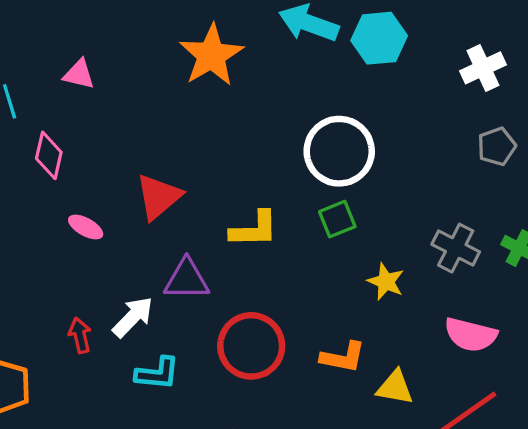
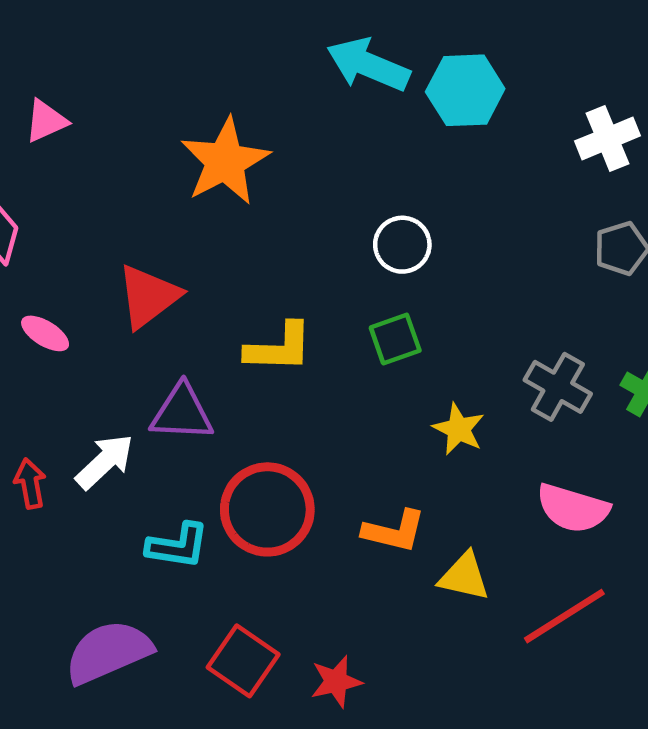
orange star: (211, 55) -> (225, 161), moved
pink triangle: (79, 74) -> (46, 121), turned -40
white circle: (339, 151) -> (402, 245), size x0.6
cyan L-shape: (157, 373) -> (178, 546), moved

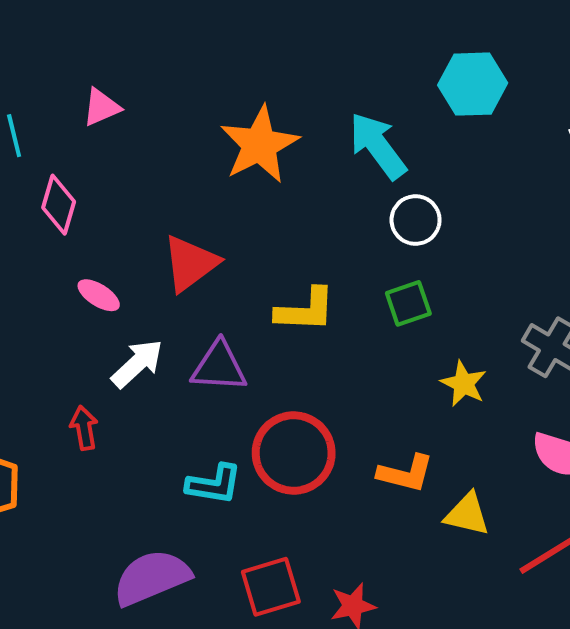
cyan arrow: (368, 65) -> (378, 146), moved, turned 30
white arrow: (105, 462) -> (137, 364), moved
red square: (243, 661) -> (271, 587), turned 38

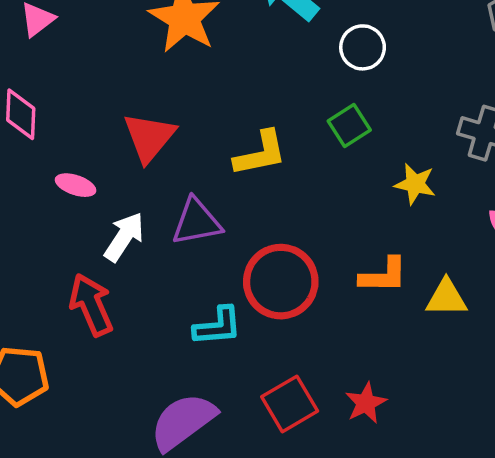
white circle: (416, 220) -> (363, 47), moved
red arrow: (84, 428) -> (91, 305), size x1.6

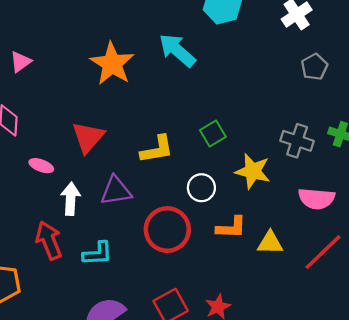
white circle: (363, 47) -> (201, 188), moved
yellow star: (415, 184) -> (253, 171), size x1.4
white arrow: (124, 237) -> (71, 199), turned -32
cyan L-shape: (218, 326) -> (98, 254), moved

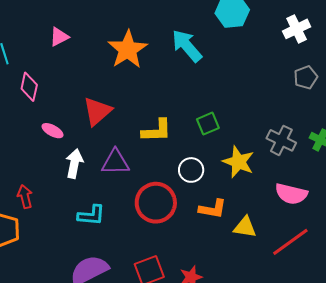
pink triangle: (21, 62) -> (59, 37), moved
red arrow: (49, 240) -> (25, 197), moved, size x0.7

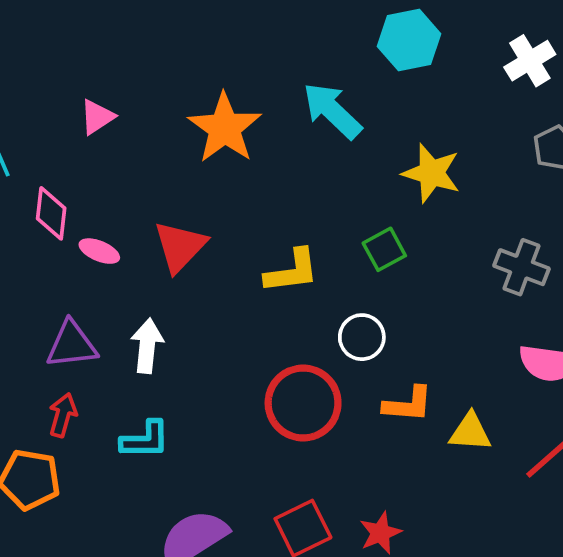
pink ellipse: (52, 131) -> (99, 251), moved
purple triangle: (115, 162) -> (72, 345), moved
yellow star: (238, 162) -> (431, 173), moved
red arrow: (25, 197) -> (63, 415), turned 35
cyan L-shape: (91, 215) -> (145, 440), moved

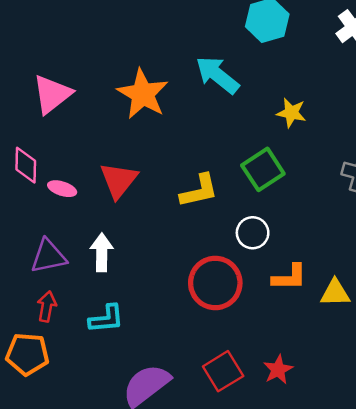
pink triangle: (97, 117) -> (52, 94), size x1.6
yellow star: (431, 173) -> (291, 113), size x0.7
green square: (384, 249) -> (263, 169), size x1.4

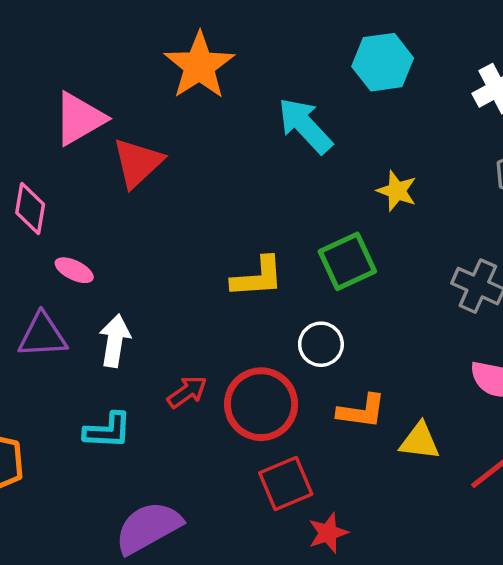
orange star: (143, 94) -> (199, 66), moved
red triangle: (119, 180) -> (138, 163), moved
pink ellipse: (62, 189) -> (74, 270), moved
red arrow: (47, 307) -> (187, 392), moved, turned 36
red square: (223, 371) -> (286, 483), moved

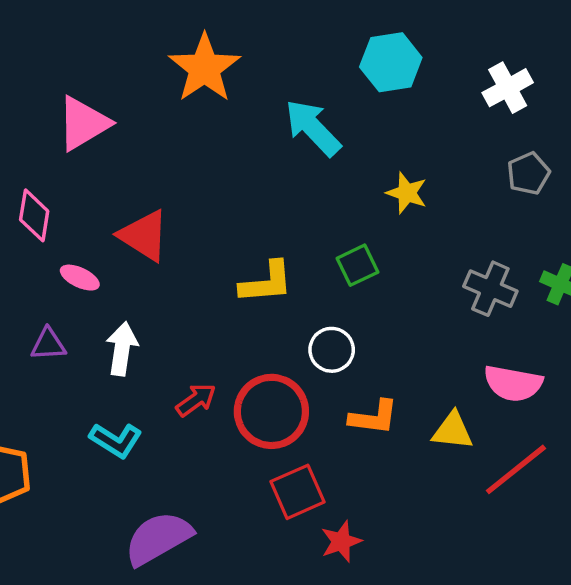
red triangle: (138, 163) -> (144, 236), moved, turned -44
green square: (347, 261) -> (357, 265), size x0.7
purple triangle: (42, 335) -> (48, 344), size x0.7
cyan L-shape: (108, 431) -> (116, 440), turned 30
yellow triangle: (420, 441) -> (453, 431), moved

